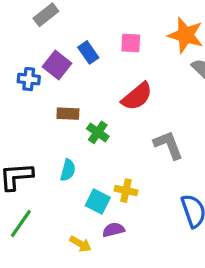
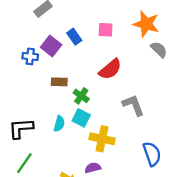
yellow cross: (126, 191) -> (102, 139), size x1.5
cyan square: (98, 202) -> (81, 118), moved

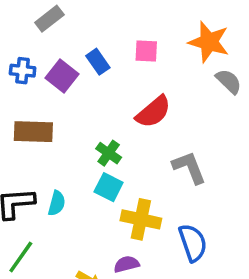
blue cross: (30, 56) -> (23, 71), moved
brown rectangle: (59, 82) -> (33, 132), moved, size x1.5
cyan semicircle: (59, 124) -> (57, 203), moved
blue semicircle: (152, 154) -> (193, 243), moved

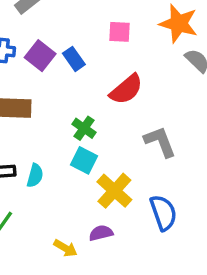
blue rectangle: (98, 62) -> (74, 59), moved
yellow cross: (141, 219) -> (114, 191), turned 30

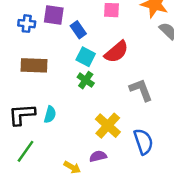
purple square: (40, 56) -> (54, 15), moved, turned -30
cyan square: (84, 160) -> (86, 57), moved

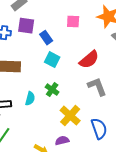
red semicircle: (116, 52) -> (89, 60), moved
green cross: (86, 80) -> (52, 90), moved
cyan semicircle: (50, 114) -> (30, 99), moved

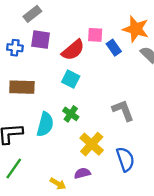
blue rectangle: (46, 38) -> (114, 48), moved
red semicircle: (89, 60) -> (73, 50), moved
cyan semicircle: (30, 99) -> (45, 124), size x1.5

